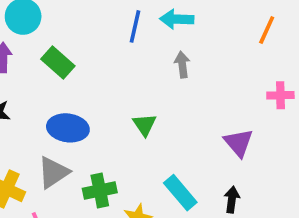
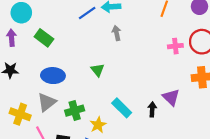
blue line: (135, 26) -> (87, 13), turned 48
purple triangle: (239, 143) -> (171, 97), moved

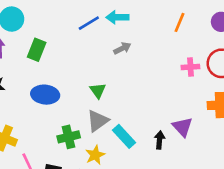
gray arrow: (117, 33) -> (122, 48), turned 72
green rectangle: (44, 38) -> (37, 50), turned 72
gray triangle: (47, 102) -> (98, 121), moved

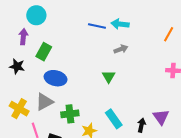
blue line: (89, 23) -> (97, 26), turned 36
green rectangle: (37, 50) -> (44, 52), moved
green triangle: (98, 91) -> (109, 77), moved
gray triangle: (98, 121) -> (44, 102), moved

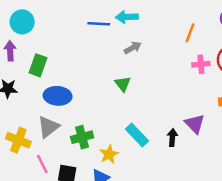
orange line: (169, 34) -> (190, 33), moved

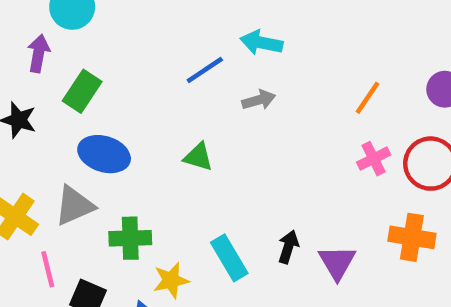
blue line: (99, 24) -> (205, 70), moved, turned -50
pink cross: (201, 64) -> (374, 159), turned -35
green triangle: (123, 84) -> (198, 157), moved, turned -49
black arrow: (172, 138) -> (288, 247), moved

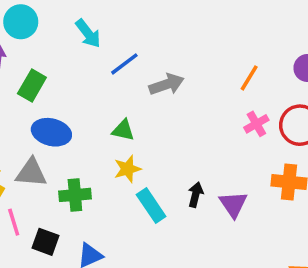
cyan arrow: (261, 43) -> (88, 33), moved, turned -136
gray arrow: (259, 100) -> (167, 84), size x1.4
gray triangle: (74, 206) -> (31, 173), turned 32
yellow star: (171, 280) -> (127, 169), moved

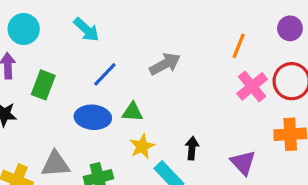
blue line: (124, 64) -> (105, 74), moved
pink cross: (256, 124) -> (252, 86), size x1.4
blue ellipse: (51, 132) -> (93, 117), moved
black arrow: (196, 195) -> (192, 148), moved

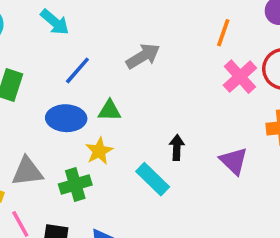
yellow star: (142, 146) -> (99, 151), moved

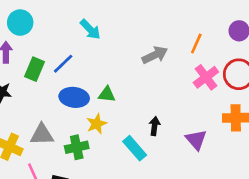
cyan arrow: (55, 22) -> (90, 29), moved
gray arrow: (143, 56) -> (155, 55), moved
blue line: (77, 70) -> (63, 64), moved

